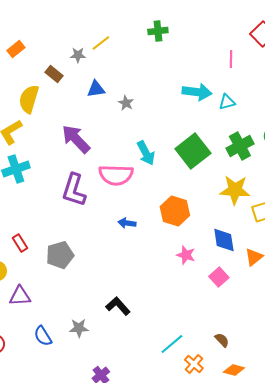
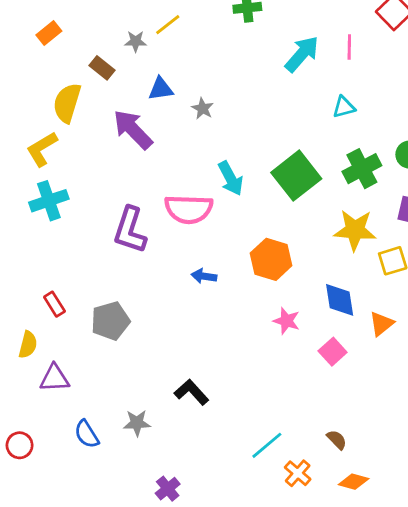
cyan arrow: (197, 92) -> (302, 54), moved, turned -56
purple arrow: (76, 139) -> (133, 129), moved

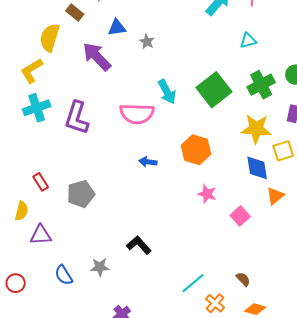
purple L-shape: (130, 230) -> (77, 118), moved
blue diamond: (340, 300) -> (257, 168), moved

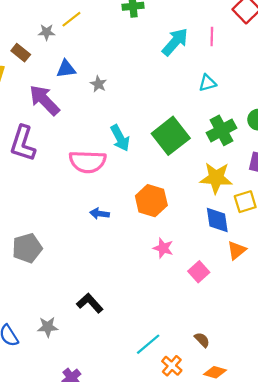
purple L-shape: (77, 118) -> (23, 143), moved

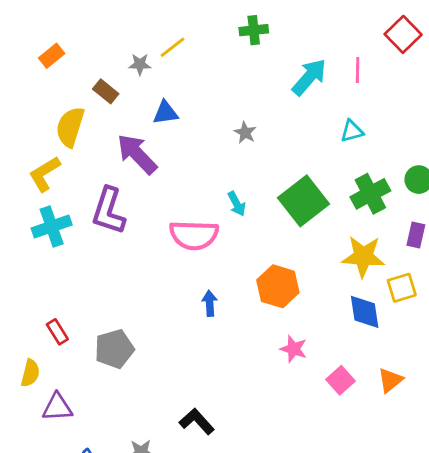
gray star: (98, 84) -> (245, 133), moved
cyan arrow: (120, 138) -> (237, 204), size x0.7
blue arrow: (99, 214) -> (210, 303), turned 78
orange triangle: (237, 250) -> (390, 380), moved

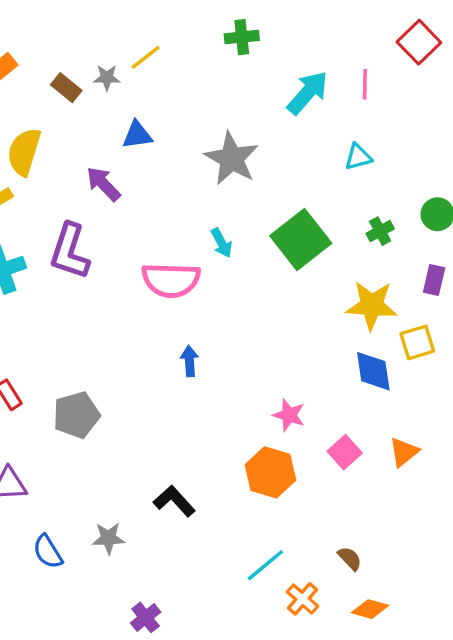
brown rectangle: (106, 91) -> (66, 88), moved
gray star: (245, 133) -> (232, 159), size x2.0
purple arrow: (137, 154) -> (103, 184), size x0.7
green cross: (370, 194) -> (380, 231), size x0.6
orange hexagon: (278, 286) -> (270, 472), moved

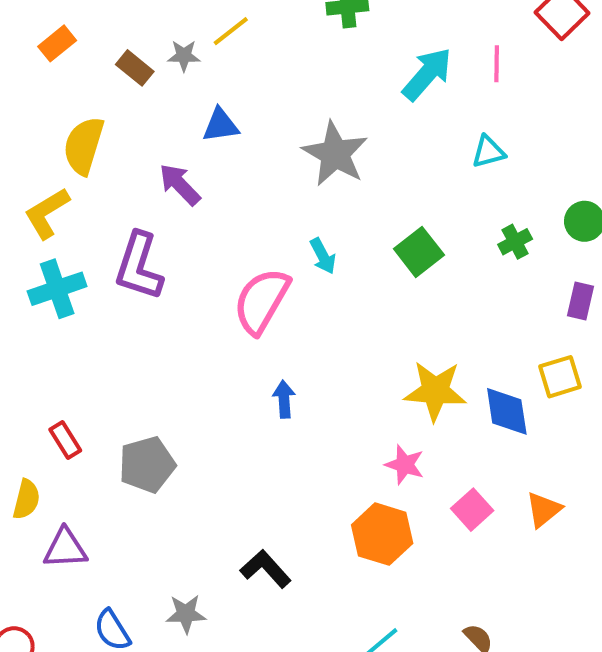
green square: (301, 240) -> (419, 252), size x0.7
pink semicircle: (171, 280) -> (262, 301), turned 118
yellow star: (372, 305) -> (435, 391), moved

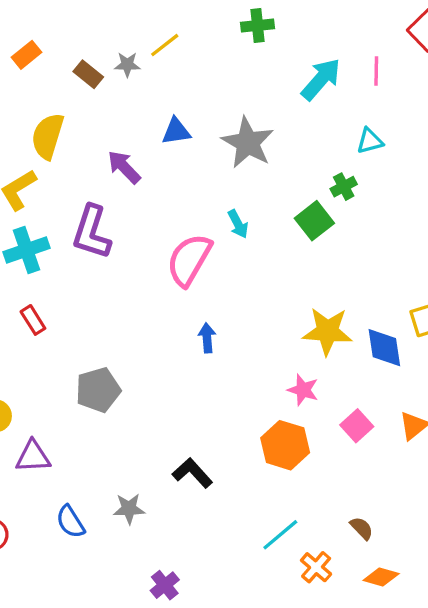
blue triangle: (221, 125) -> (176, 131), moved
green cross: (515, 242) -> (344, 187), moved
red rectangle: (65, 440) -> (33, 320), moved

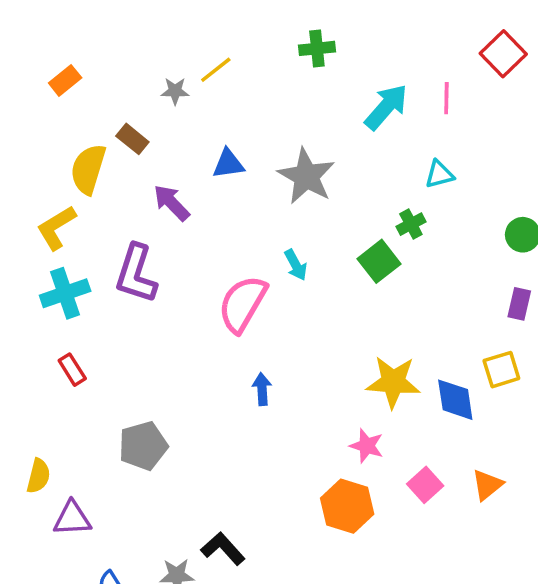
brown rectangle: (88, 74) -> (132, 139), moved
black L-shape: (192, 473) -> (223, 549), moved

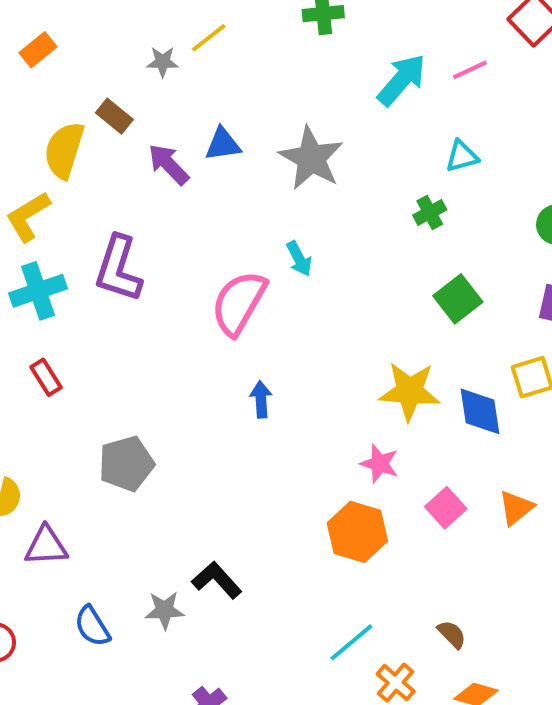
pink line: (446, 98) -> (470, 70), turned 64
purple arrow: (172, 203) -> (169, 164), moved
green square: (379, 261) -> (458, 299), moved

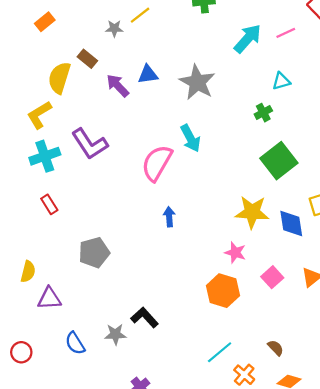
cyan arrow: (299, 259) -> (190, 138), size x1.4
purple L-shape: (118, 269) -> (90, 144), turned -51
green square: (458, 299) -> (279, 161), size x1.4

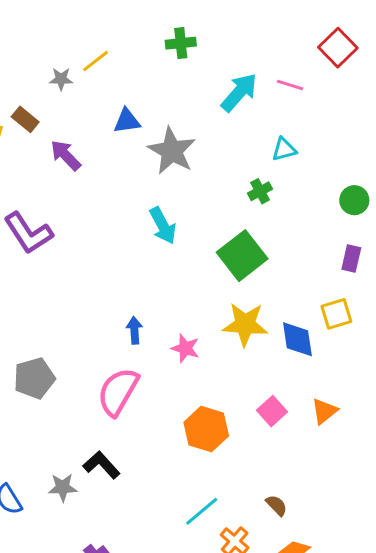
pink line: (286, 33) -> (290, 85), turned 42
blue triangle: (148, 74) -> (127, 121), moved
green square: (279, 161) -> (242, 256), moved
pink semicircle: (157, 163) -> (118, 392), moved
pink star: (235, 253) -> (185, 348), moved

